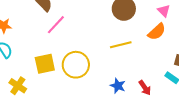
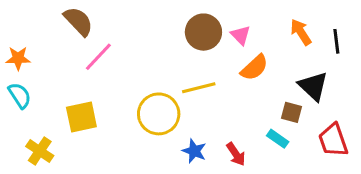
pink triangle: (164, 11) -> (241, 35), moved
yellow circle: (76, 65) -> (159, 114), moved

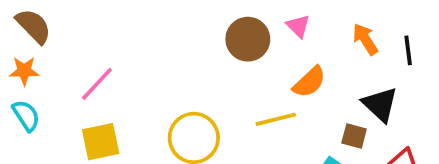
brown semicircle: (78, 21) -> (34, 26), moved
pink triangle: (241, 35) -> (298, 26), moved
pink line: (98, 57) -> (97, 84), moved
yellow line: (199, 88) -> (276, 119), moved

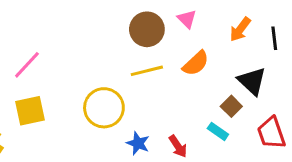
orange arrow: (365, 39) -> (240, 29), turned -110
yellow line: (276, 119) -> (147, 71), moved
brown square: (354, 136) -> (231, 106), turned 30

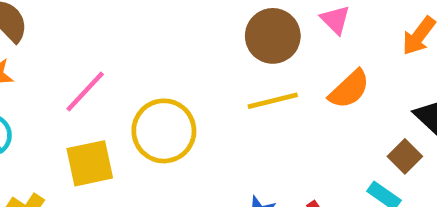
yellow circle: (104, 108) -> (164, 131), moved

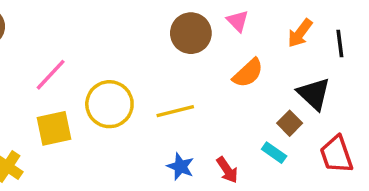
yellow line: (273, 101) -> (175, 111), moved

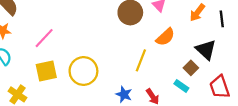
yellow circle: (109, 104) -> (83, 71), moved
yellow line: (175, 111) -> (141, 60), moved, turned -55

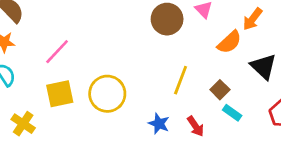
orange semicircle: (165, 37) -> (229, 42), moved
brown square: (191, 68) -> (220, 90), moved

